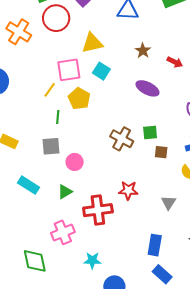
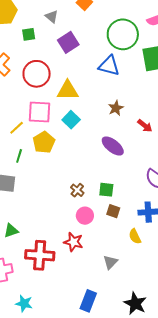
red circle: (56, 18) -> (37, 74), moved
brown cross: (122, 139) -> (77, 190), size x0.6
pink circle: (75, 162) -> (85, 216), moved

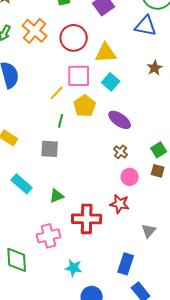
purple ellipse: (113, 146) -> (120, 120), moved
green square: (106, 190) -> (159, 150), moved, turned -35
gray triangle: (110, 262) -> (149, 231), moved
blue rectangle: (88, 301) -> (126, 264), moved

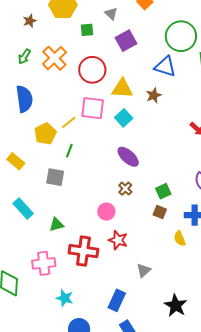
brown star: (155, 68) -> (154, 95), moved
yellow pentagon: (85, 106) -> (45, 134), moved
pink circle: (130, 177) -> (106, 212), moved

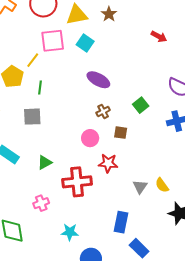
brown cross: (125, 189) -> (103, 111), turned 32
brown square: (160, 212) -> (121, 133), moved
yellow semicircle: (180, 239) -> (162, 185), moved
pink cross: (44, 263) -> (41, 203), size x0.7

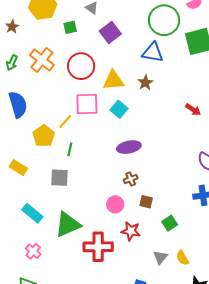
purple ellipse: (98, 80) -> (129, 147), turned -45
green square: (141, 105) -> (170, 223), moved
green triangle: (45, 162) -> (68, 224), size x1.8
pink cross: (41, 203) -> (33, 251), moved, turned -35

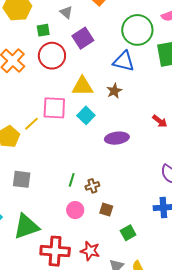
red circle: (81, 66) -> (52, 56), moved
purple ellipse: (129, 147) -> (117, 138), moved
green line: (70, 149) -> (72, 180), moved
red star: (131, 231) -> (90, 251), moved

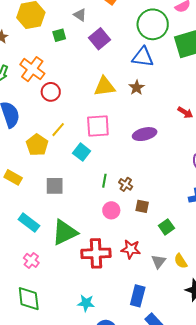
red circle: (52, 56) -> (51, 92), moved, size x0.7
pink square: (54, 108) -> (98, 126), moved
cyan square: (86, 115) -> (82, 152), moved
brown cross: (92, 186) -> (126, 184), turned -32

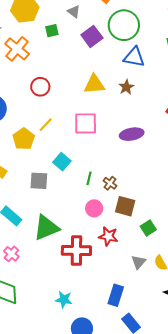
green circle: (153, 24) -> (124, 25), moved
orange cross: (32, 69) -> (17, 49), moved
cyan square: (82, 152) -> (62, 162), moved
brown square: (142, 206) -> (125, 206), size x1.5
red star: (131, 249) -> (108, 236), moved

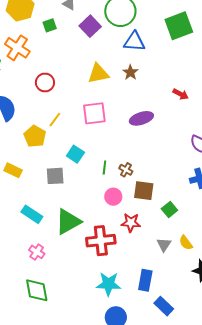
cyan star: (64, 300) -> (108, 284), moved, size x1.4

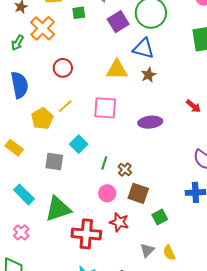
blue triangle: (134, 42) -> (143, 48), moved

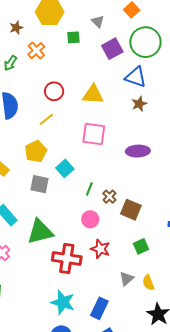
orange cross: (43, 28) -> (36, 51), size x0.7
yellow triangle: (117, 70) -> (93, 95), moved
yellow line: (65, 106) -> (46, 119), moved
yellow pentagon: (42, 119) -> (36, 151), moved
brown square: (138, 193) -> (131, 210), moved

